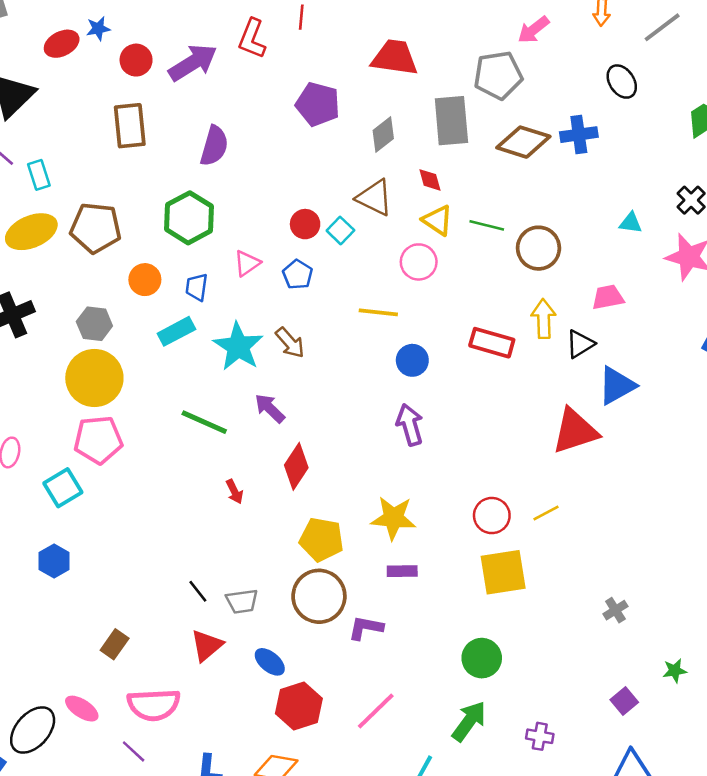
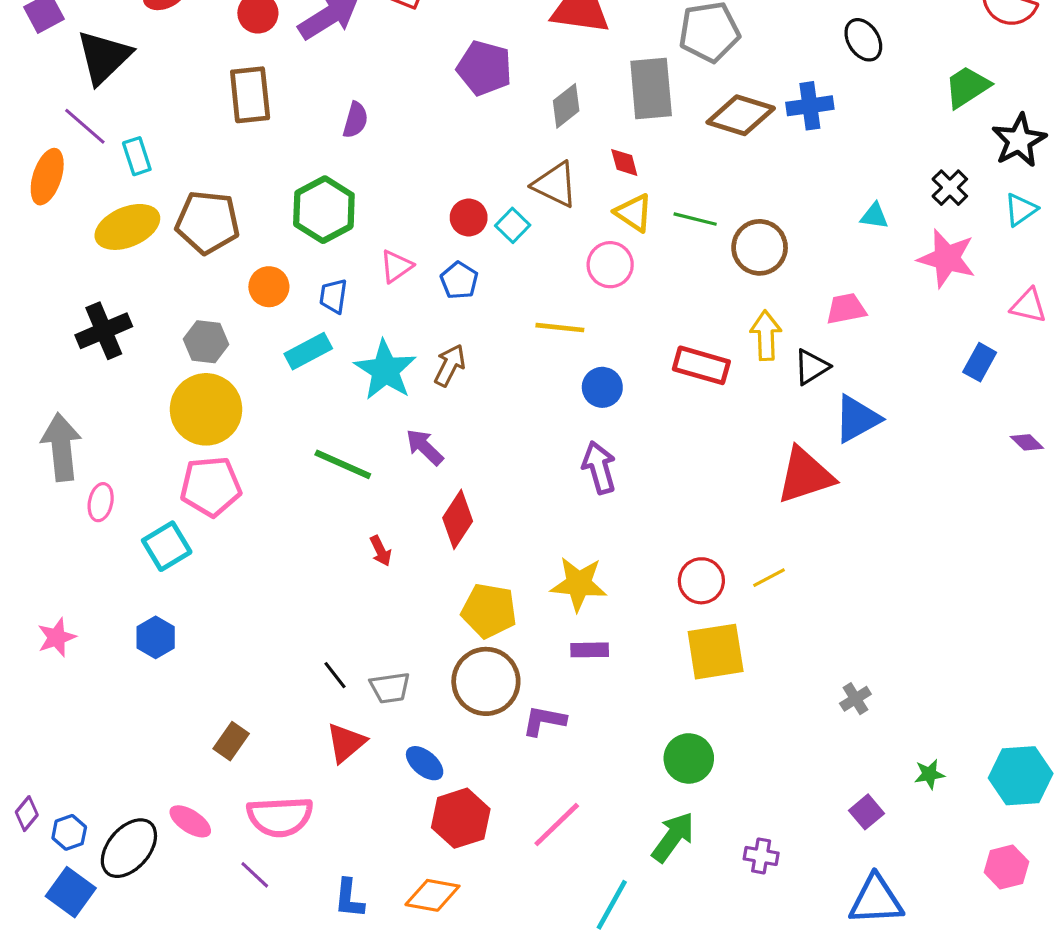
purple semicircle: (214, 146) -> (355, 120), size x0.7
brown arrow: (290, 343) -> (450, 365), turned -112

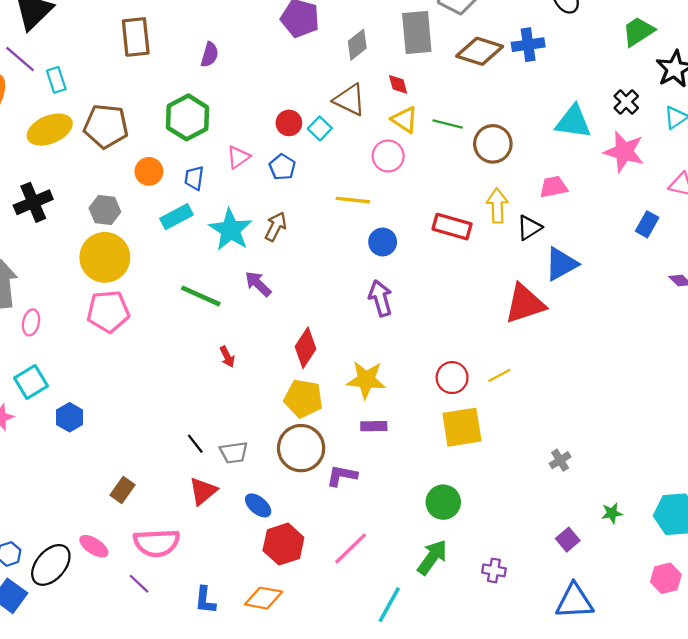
cyan triangle: (874, 216) -> (573, 122), size x1.8
red diamond: (458, 519) -> (305, 348), moved
cyan square: (167, 546) -> (31, 382), moved

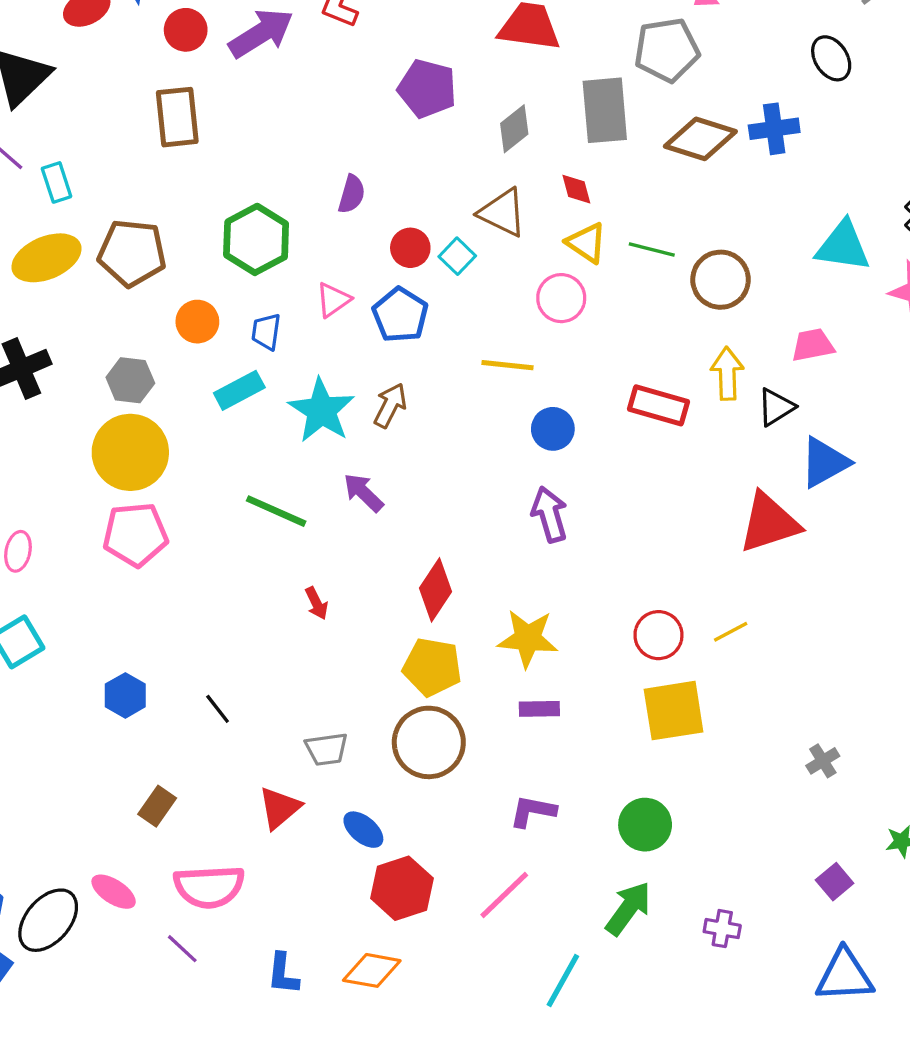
purple semicircle: (210, 55) -> (352, 194), moved
blue pentagon: (282, 167) -> (400, 315), size x1.4
blue hexagon: (70, 417) -> (125, 695), moved
black line: (195, 444) -> (218, 709), moved
purple L-shape: (342, 476) -> (533, 811), moved

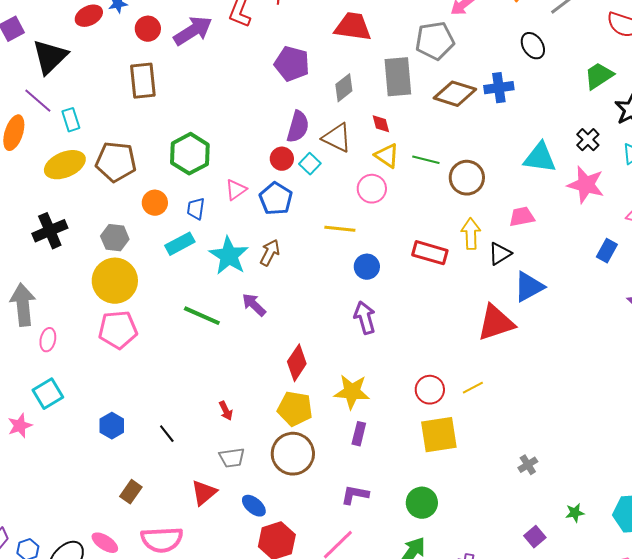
purple semicircle: (352, 194) -> (298, 127), moved, size x1.4
red arrow: (316, 603) -> (226, 411), moved
purple rectangle: (539, 709) -> (359, 434), turned -75

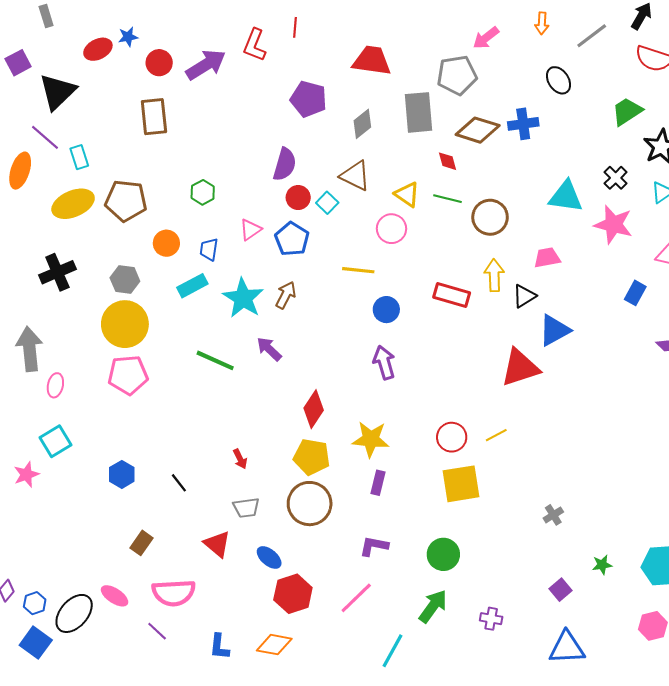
red diamond: (381, 124) -> (448, 161), moved
purple semicircle: (298, 127) -> (285, 164), moved
green hexagon: (190, 154) -> (203, 192), size x0.6
red triangle: (204, 493) -> (217, 544), turned -40

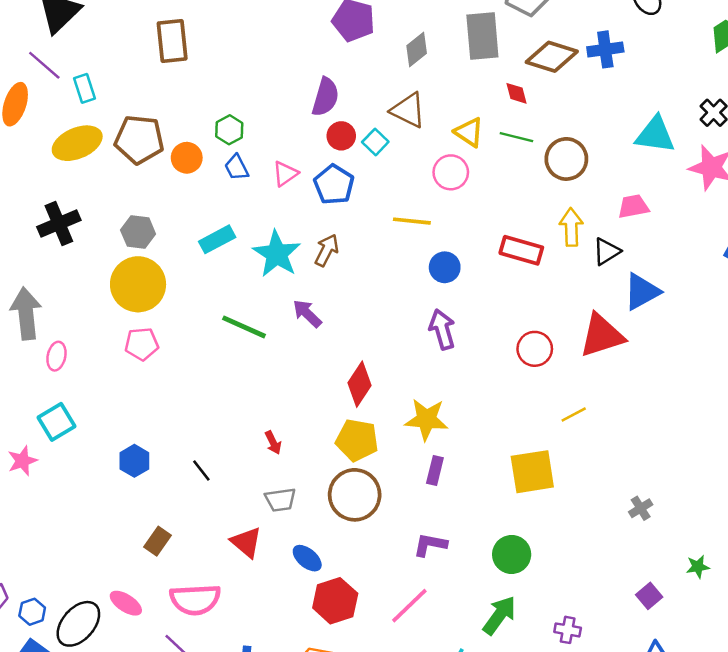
orange circle: (166, 243) -> (187, 158), moved
blue trapezoid: (209, 249) -> (237, 167), moved, turned -35
pink pentagon: (128, 375) -> (142, 344), size x0.7
red circle: (452, 437) -> (535, 349), moved

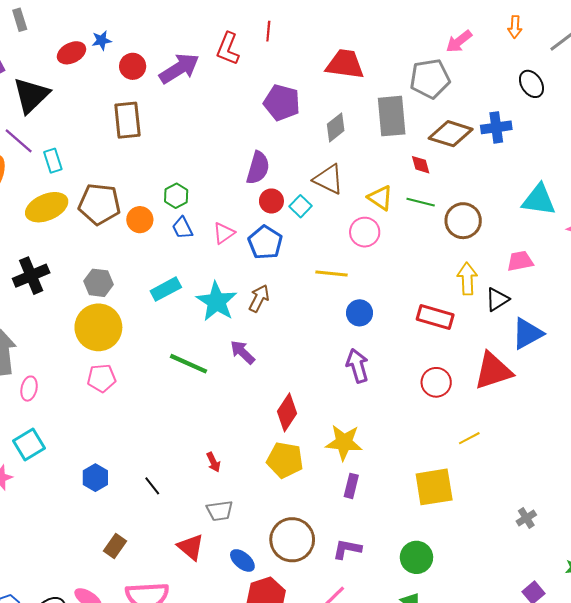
red rectangle: (521, 250) -> (435, 317), moved
brown circle: (355, 495) -> (292, 540), moved

